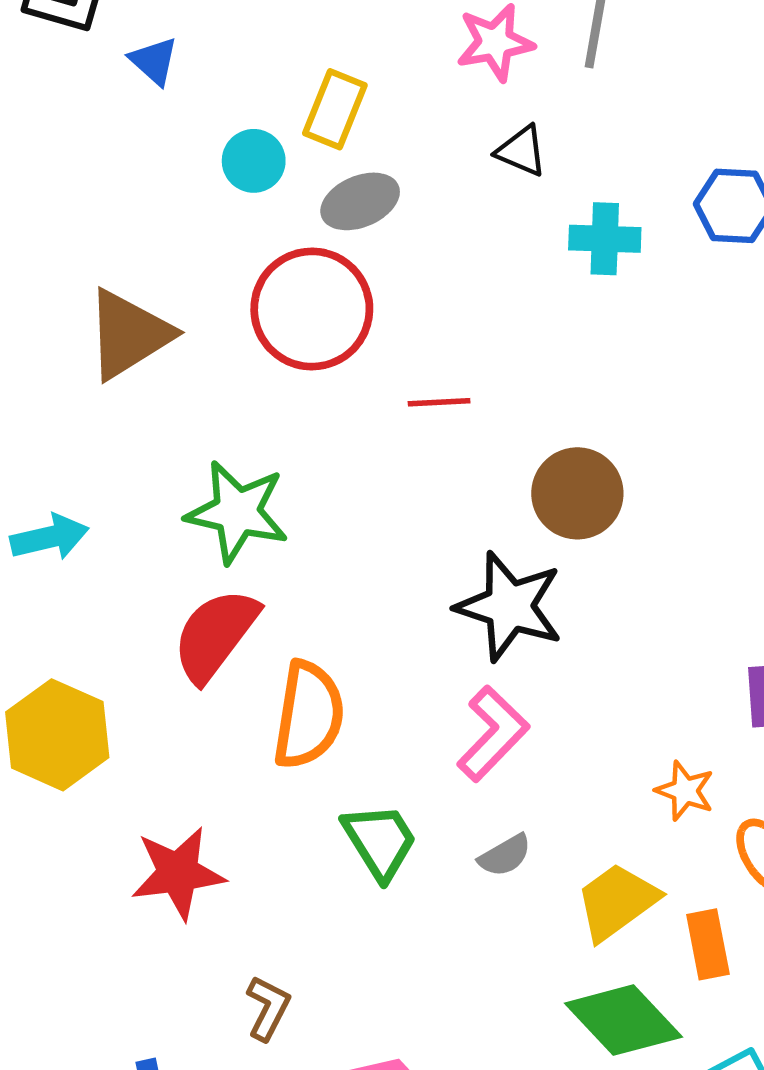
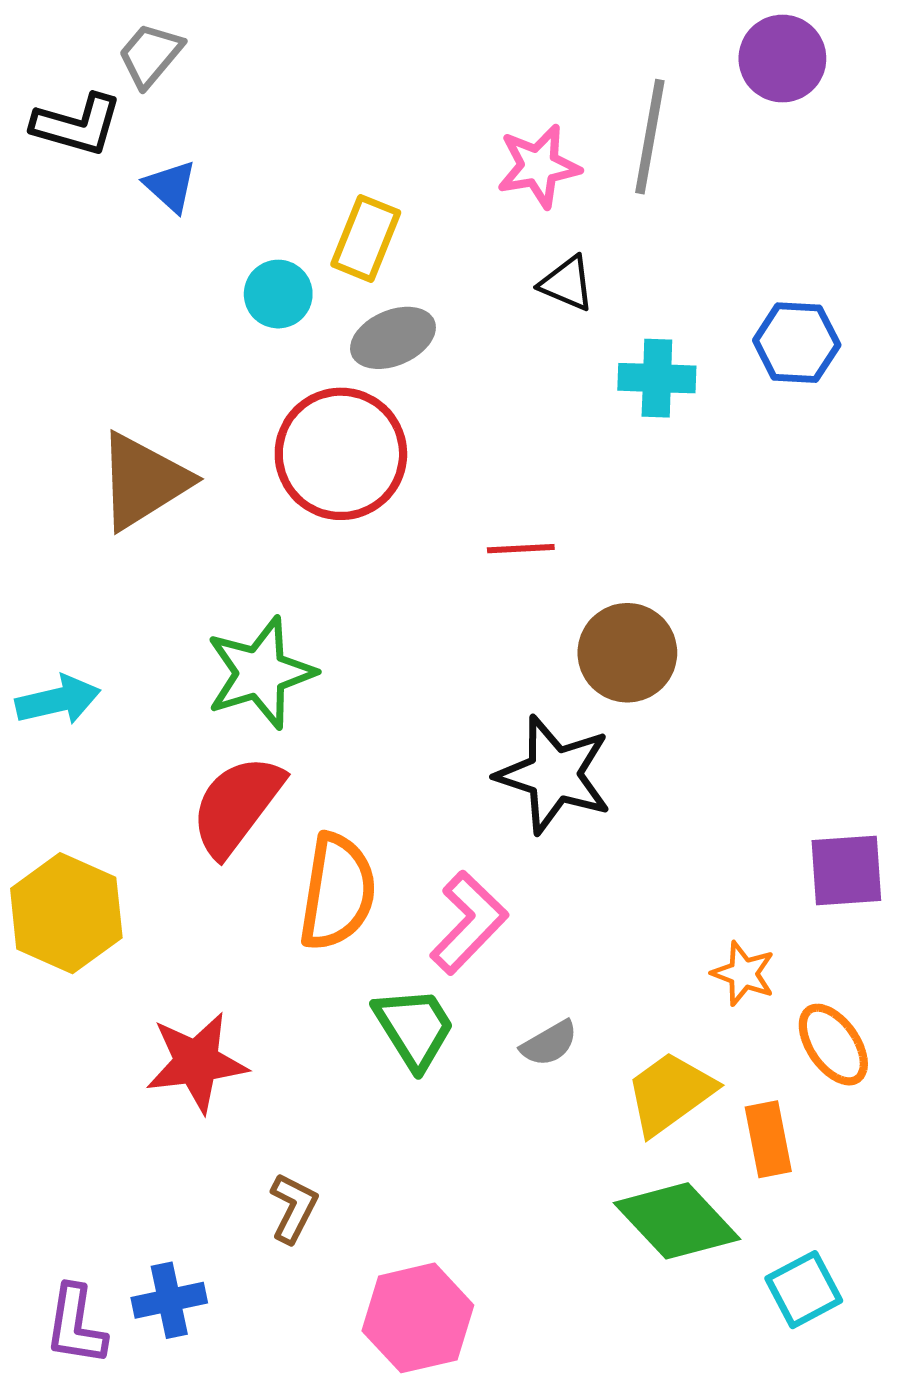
red line: (439, 402) -> (521, 549), moved
green star: (237, 512) -> (260, 673), turned -30
pink L-shape: (493, 734) -> (469, 923), moved

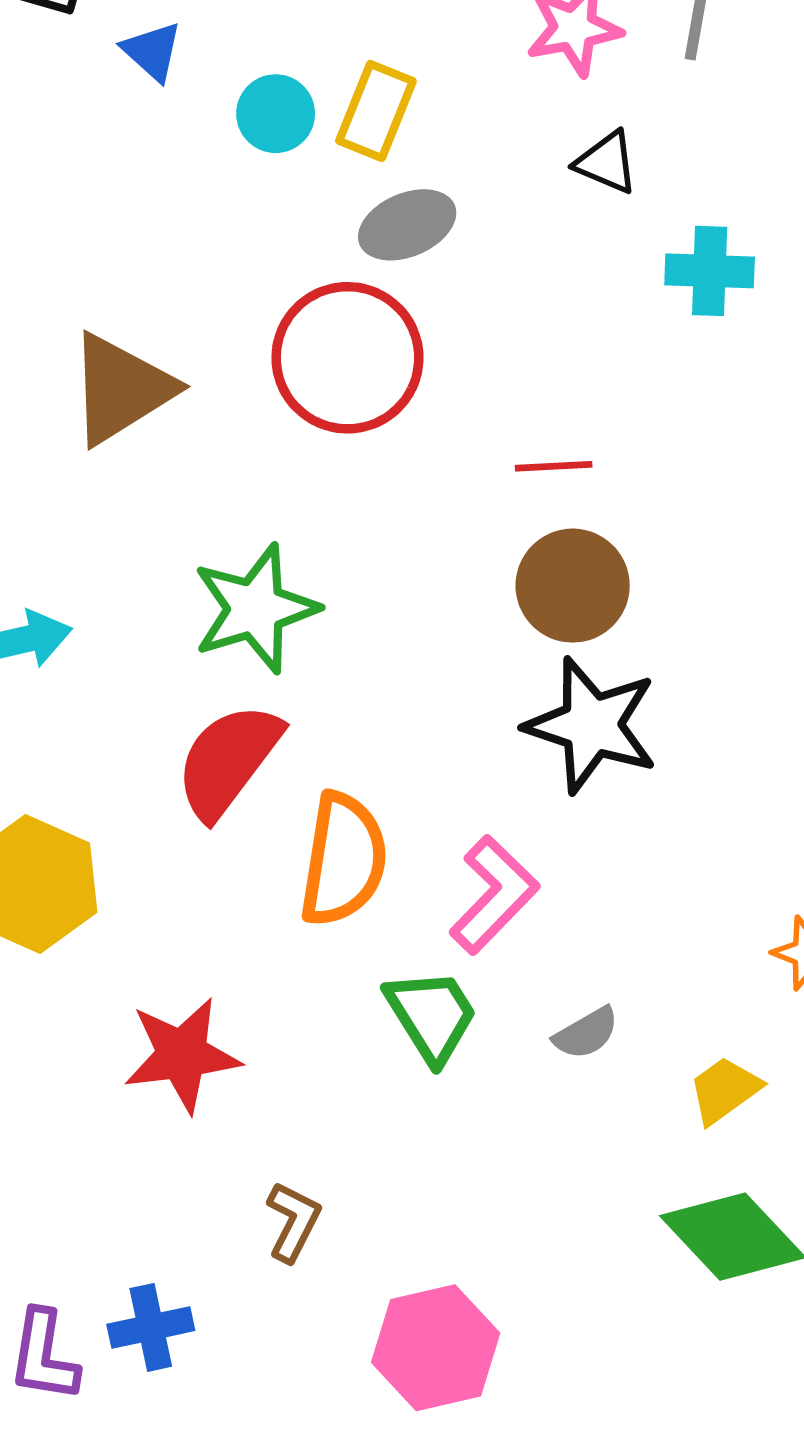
cyan circle: (278, 294) -> (276, 114), moved
brown circle: (627, 653) -> (573, 586), moved
yellow trapezoid: (670, 1093) -> (725, 1090), size x0.7

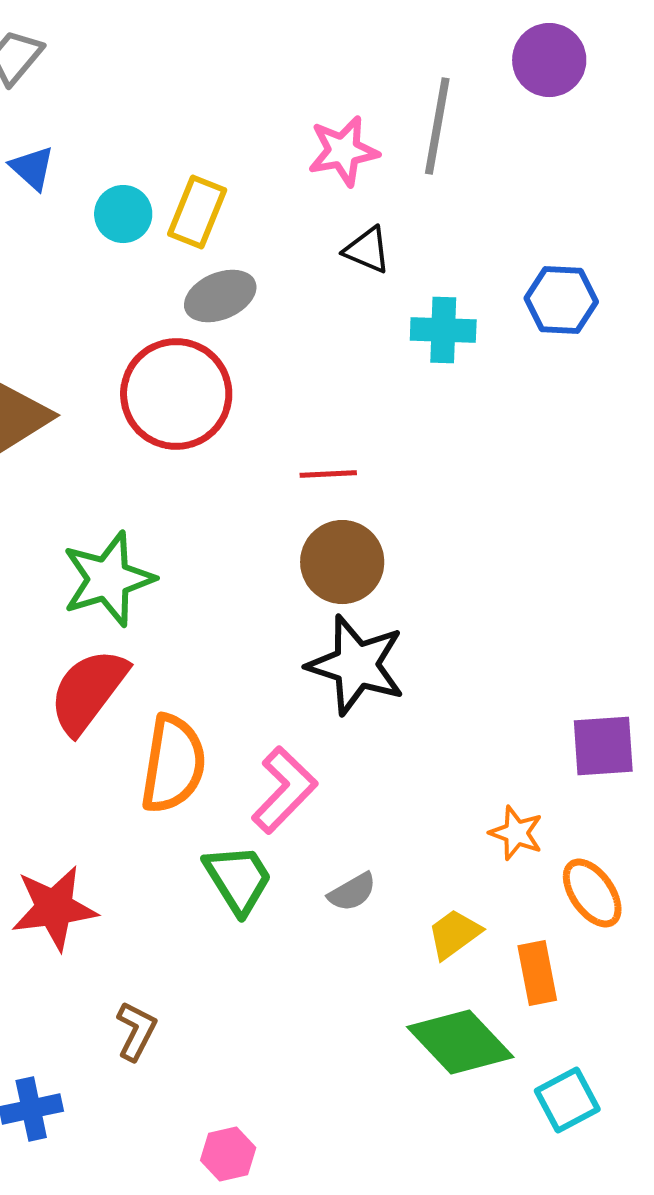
pink hexagon: (436, 1348) -> (228, 1154), moved, size x0.6

